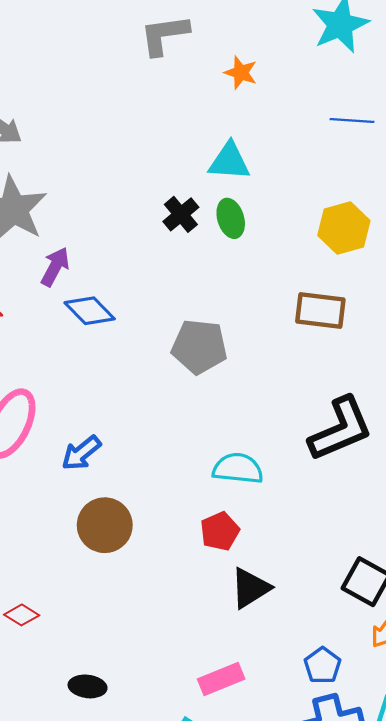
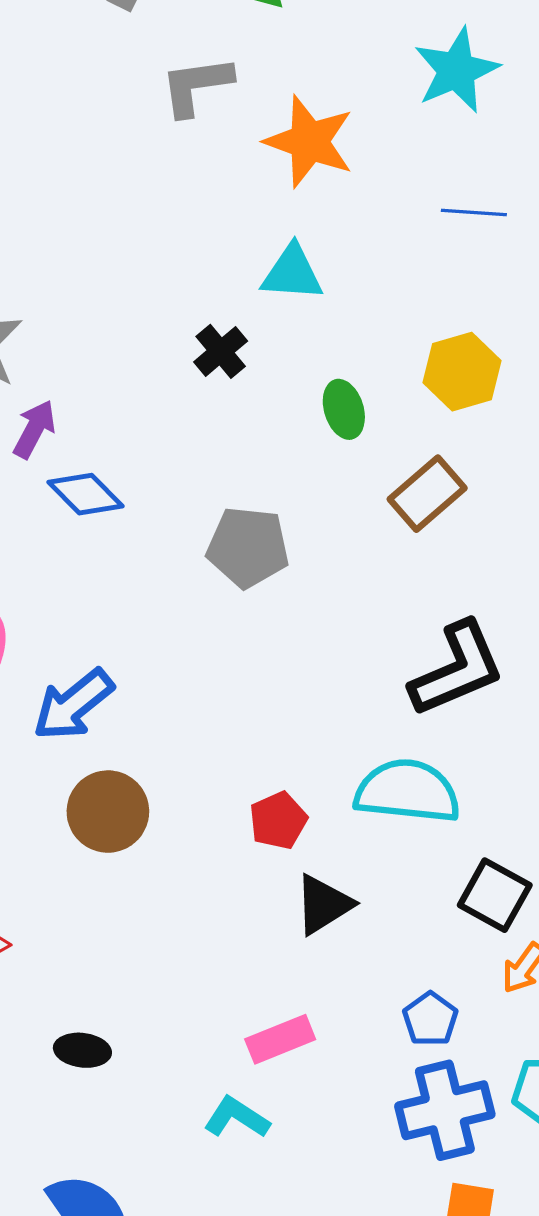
orange star: (241, 73) -> (309, 142), size x1.8
green ellipse: (231, 218) -> (344, 409), moved
brown rectangle: (320, 310) -> (427, 494), turned -48
blue arrow: (81, 453) -> (73, 705), size x1.4
cyan semicircle: (238, 469) -> (407, 791), moved, size x1.4

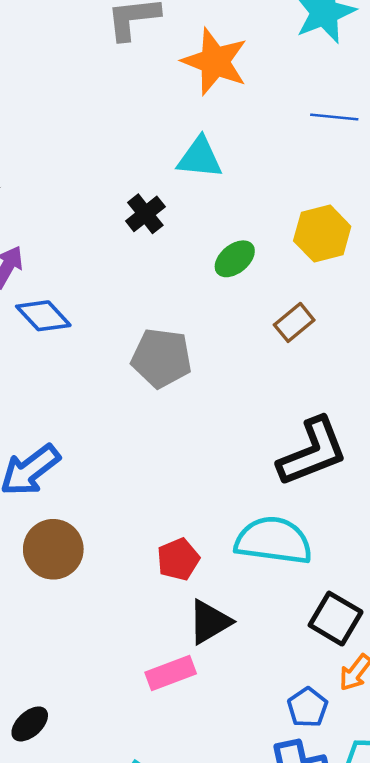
green ellipse: (344, 409) -> (235, 259), turned 66
brown rectangle: (427, 494) -> (294, 322), size x0.7
blue pentagon: (430, 1019) -> (307, 707), moved
pink rectangle: (280, 1039) -> (171, 673), moved
black ellipse: (82, 1050) -> (30, 724), turned -51

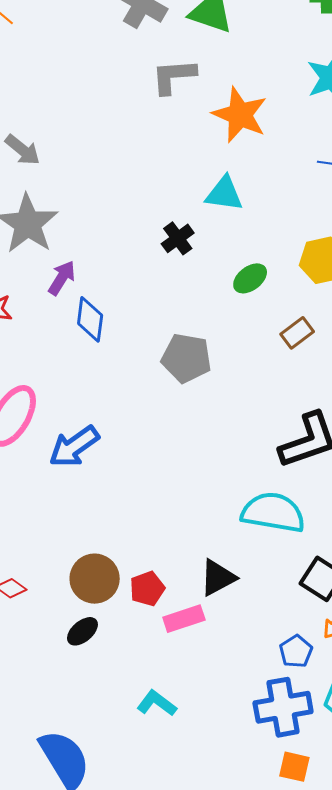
blue diamond: (43, 316) -> (90, 319), turned 48
brown circle: (53, 549) -> (95, 579), moved
red pentagon: (178, 559) -> (147, 589), moved
black ellipse: (30, 724) -> (82, 631), moved

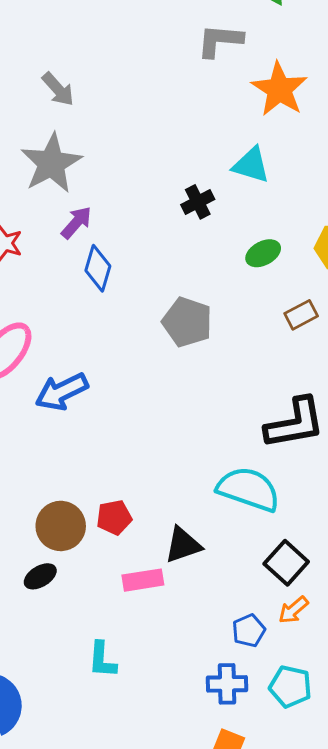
red pentagon: (147, 589) -> (114, 517), moved
cyan L-shape: (157, 703) -> (102, 660), turned -132
blue cross: (283, 707) -> (227, 684), size x0.7

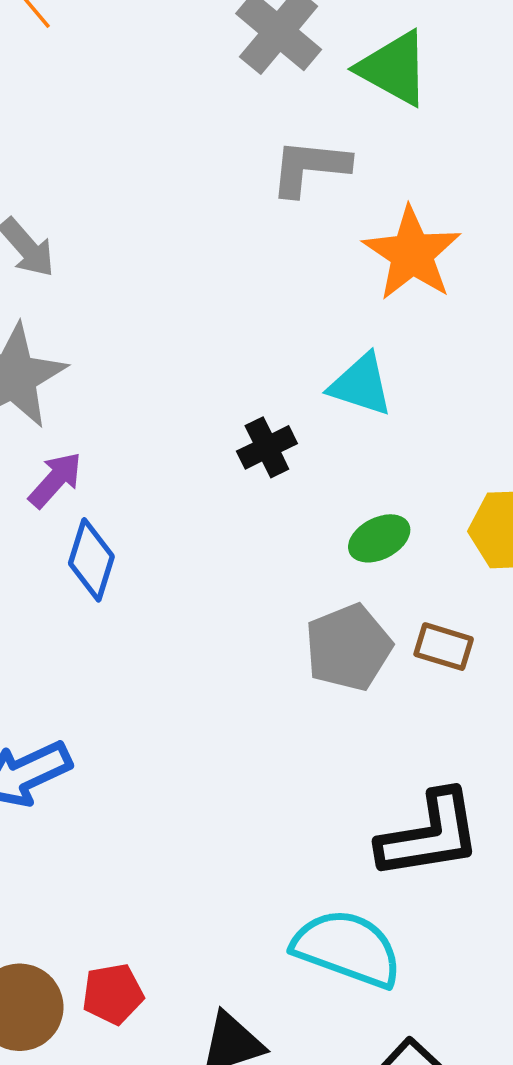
brown rectangle: (301, 315) -> (444, 647), turned 44
gray pentagon: (187, 322) -> (348, 647), moved, turned 30

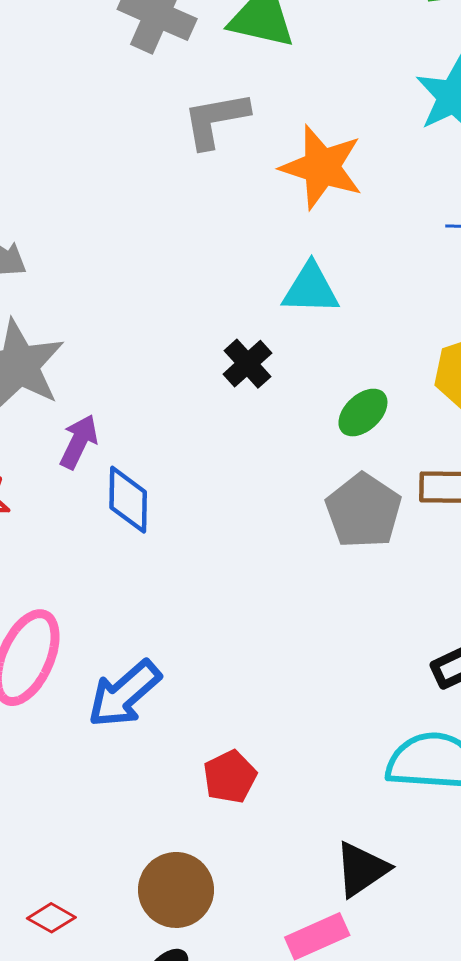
red pentagon: (113, 994) -> (230, 777), moved

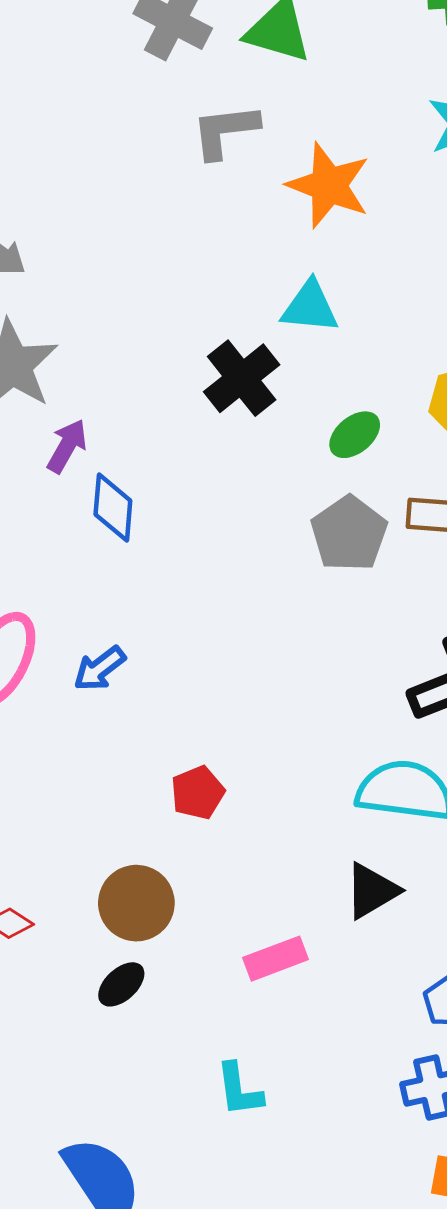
black cross: (247, 364) -> (242, 378), size x1.5
blue arrow: (124, 694) -> (100, 669), moved, size x0.7
black triangle: (362, 869) -> (372, 891), moved

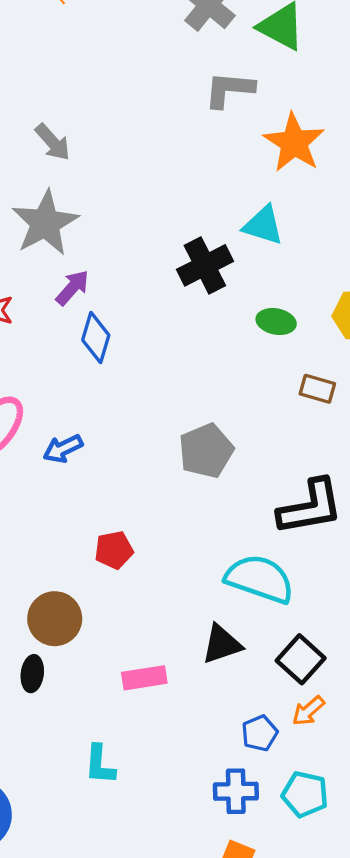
green ellipse: (355, 435) -> (276, 322), turned 39
gray pentagon: (349, 534) -> (206, 451), moved
black ellipse: (121, 984) -> (32, 674), turned -52

